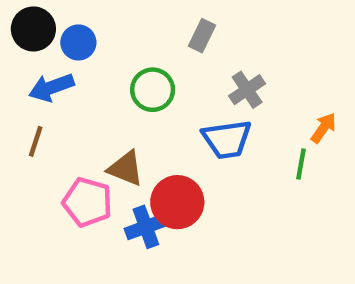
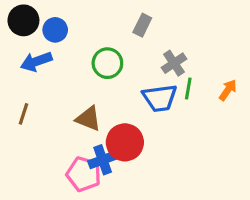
brown line: (36, 141) -> (23, 114), moved
green line: (301, 164) -> (188, 88), moved
pink pentagon: (87, 202) -> (84, 174), moved

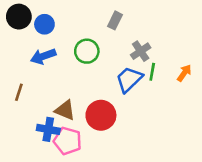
blue arrow: (36, 62) -> (43, 56), moved
blue trapezoid: (160, 98) -> (129, 79), turned 144
brown triangle: (88, 119) -> (65, 110), moved
blue cross: (103, 160) -> (48, 129), moved, turned 30

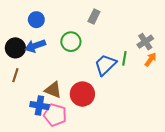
black circle: (19, 17) -> (15, 48), moved
gray cross: (141, 51) -> (145, 42), moved

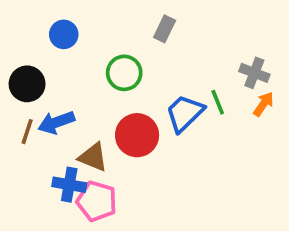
gray cross: (145, 42) -> (254, 73), turned -35
blue arrow: (35, 46) -> (56, 122), moved
green line: (124, 58) -> (218, 102), turned -32
red circle: (82, 94) -> (137, 135), moved

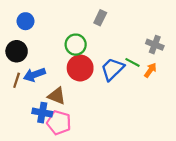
blue circle: (64, 34) -> (25, 21), moved
green line: (218, 102) -> (132, 62), turned -40
orange arrow: (263, 104) -> (150, 70), moved
red circle: (137, 135) -> (80, 68), moved

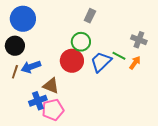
blue circle: (25, 21) -> (23, 19), size x1.6
green circle: (76, 45) -> (81, 42), moved
blue cross: (42, 113) -> (38, 101), turned -30
pink pentagon: (59, 123) -> (53, 110), turned -30

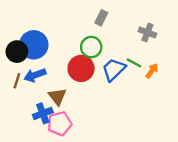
blue circle: (23, 19) -> (34, 45), moved
gray cross: (139, 40) -> (147, 32), moved
brown triangle: (51, 86) -> (57, 97), turned 30

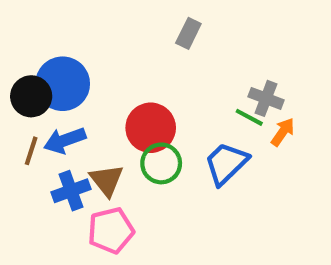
gray cross: (147, 32) -> (266, 98), moved
green circle: (91, 47) -> (161, 163), moved
blue trapezoid: (114, 70) -> (226, 163), moved
blue cross: (43, 113) -> (71, 191), moved

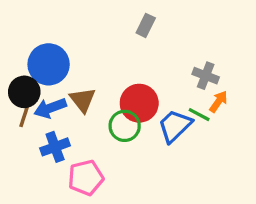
black circle: (31, 96) -> (24, 92), moved
green line: (249, 117) -> (199, 115), moved
red circle: (151, 128) -> (139, 103), moved
brown triangle: (107, 180) -> (83, 100), moved

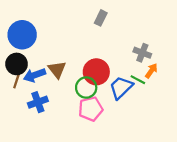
blue circle: (49, 64) -> (22, 35), moved
pink pentagon: (86, 178) -> (91, 109), moved

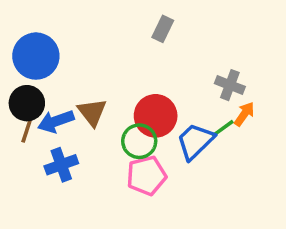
green line: (138, 80) -> (223, 129), turned -64

